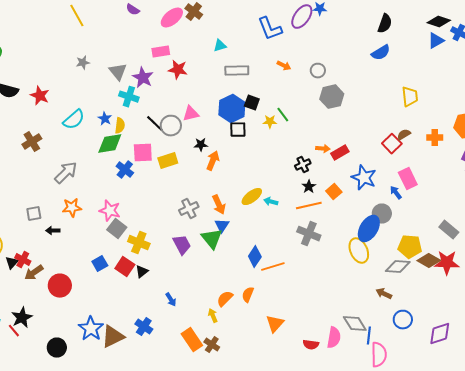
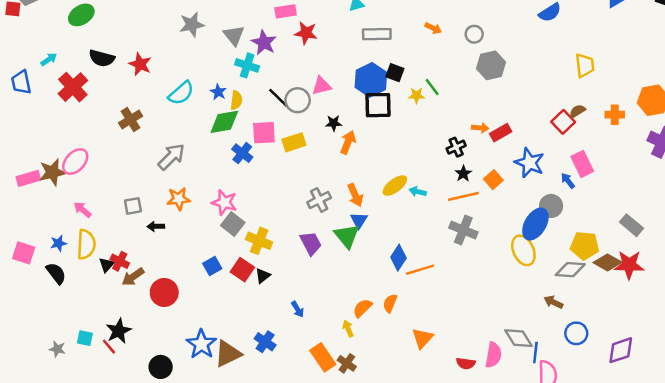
gray star: (83, 63) -> (192, 25), size x1.5
black square: (238, 130) -> (378, 105), size x1.4

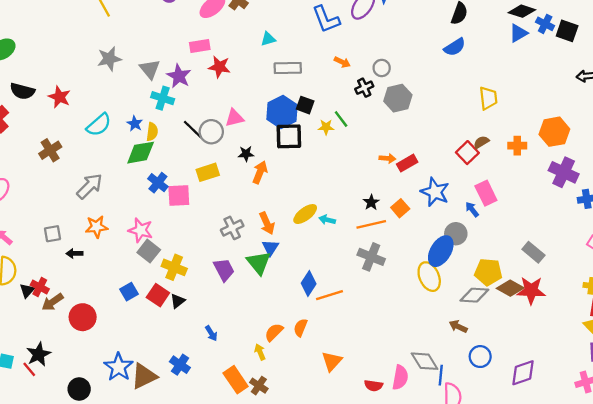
pink square: (264, 133) -> (179, 195), moved
black cross: (456, 147) -> (364, 88), moved

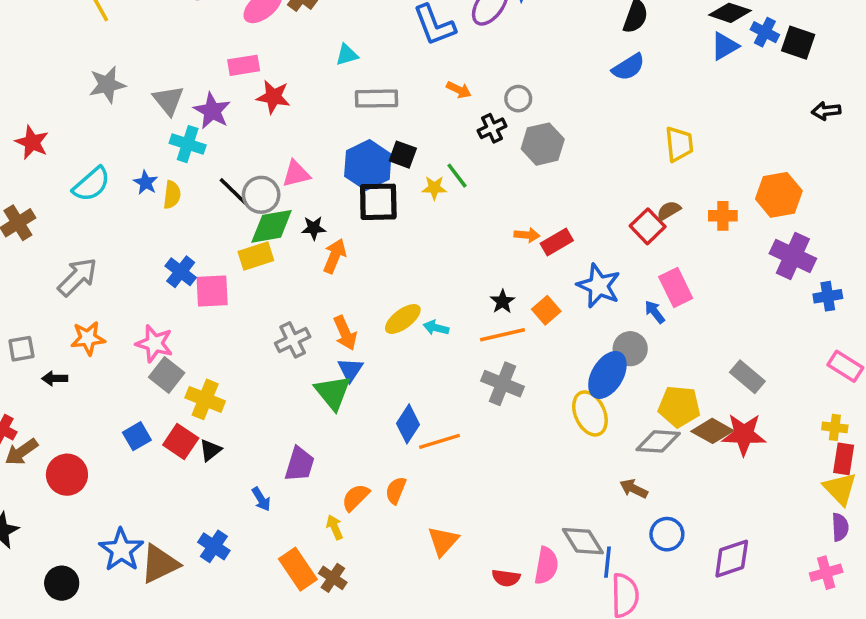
green diamond: (141, 153) -> (272, 226), moved
purple trapezoid: (224, 270) -> (300, 464), moved, turned 45

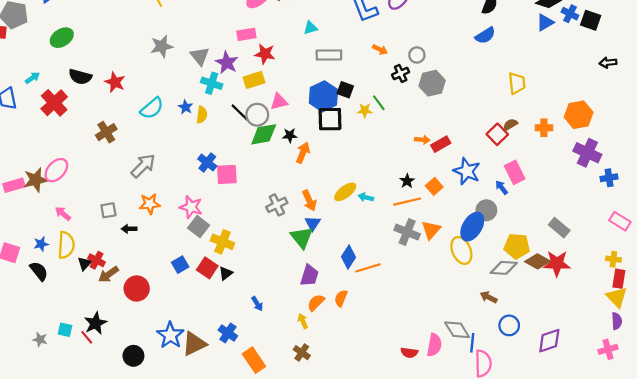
yellow rectangle: (256, 256) -> (254, 80), moved
purple trapezoid: (300, 464) -> (309, 275), moved
orange triangle: (443, 541) -> (431, 230), moved
orange rectangle: (298, 569) -> (254, 360), moved

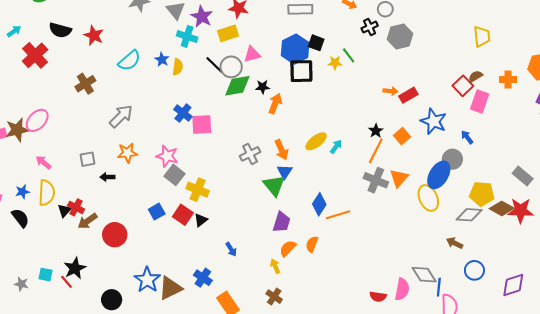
pink rectangle: (515, 172) -> (480, 102), moved, turned 45
cyan arrow: (366, 197) -> (336, 147), turned 112
orange line: (407, 202) -> (376, 151), turned -50

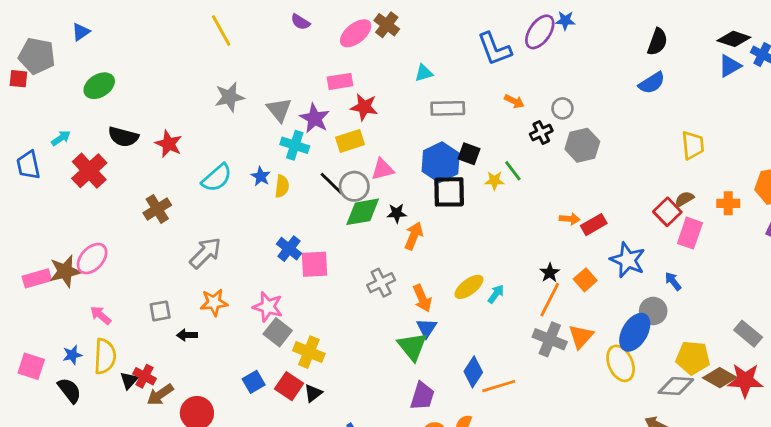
gray cross: (250, 154) -> (381, 283), moved

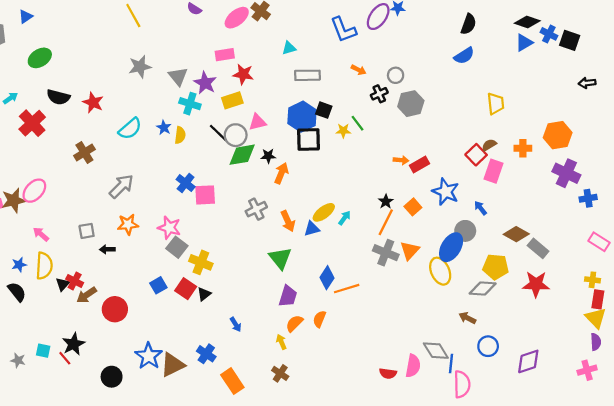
blue triangle: (426, 328) -> (312, 229), moved, turned 42
brown diamond: (720, 378) -> (516, 234), moved

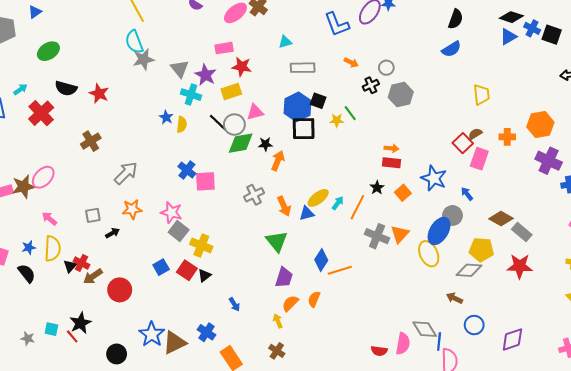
cyan semicircle: (130, 129) -> (134, 42), moved, turned 110
red rectangle: (419, 165) -> (391, 163), moved, turned 36
orange line: (386, 222) -> (357, 207), moved
black arrow: (107, 249) -> (112, 233), turned 152

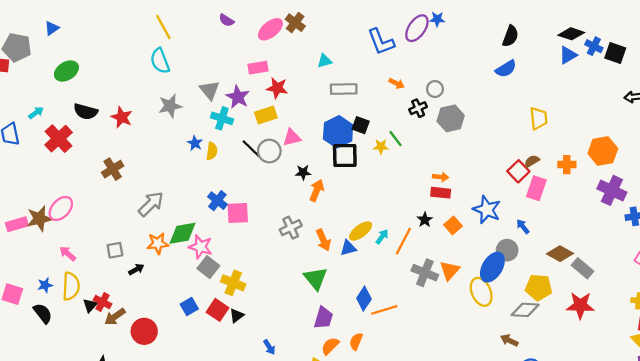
gray star: (143, 59) -> (170, 106), moved
green diamond: (241, 143) -> (183, 233), moved

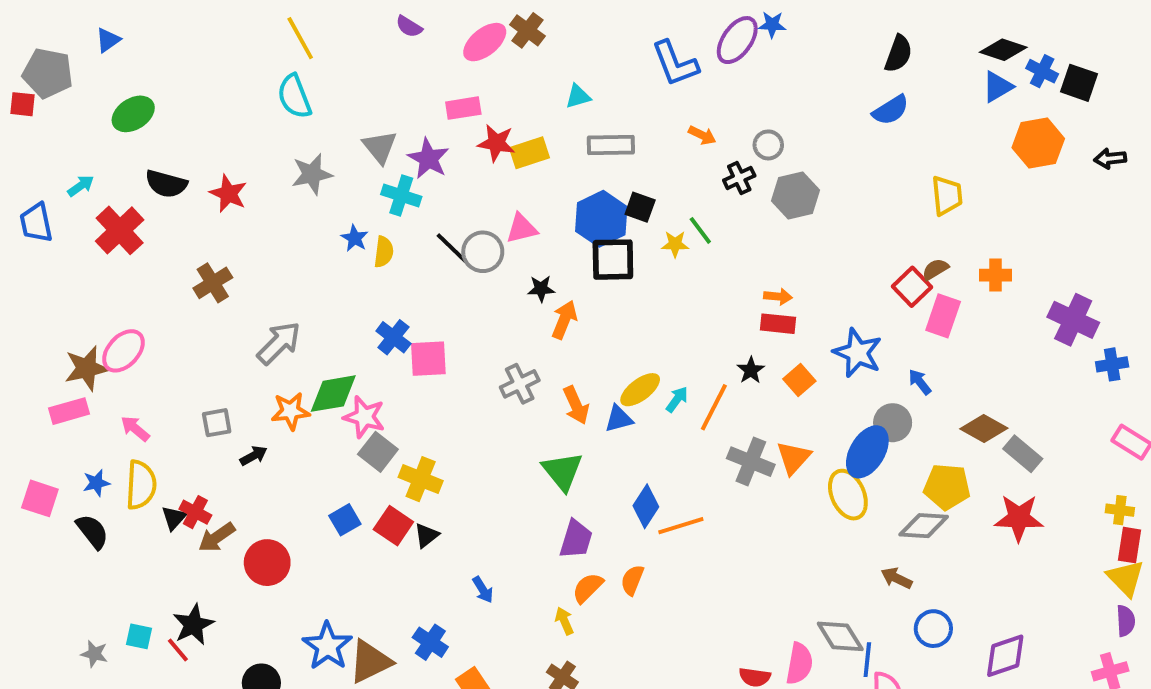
yellow rectangle: (266, 115) -> (529, 153), moved
orange hexagon: (603, 151) -> (1038, 143), moved
pink rectangle: (17, 224) -> (69, 411), moved

